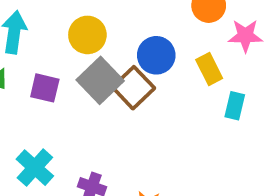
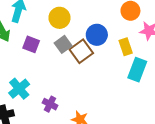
gray square: (100, 80) -> (63, 44), size x0.7
cyan rectangle: (235, 106) -> (137, 70), size x1.5

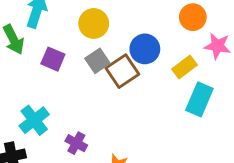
yellow rectangle: (126, 47) -> (184, 67), turned 70

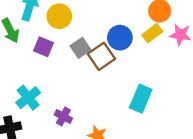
yellow circle: (94, 23) -> (59, 16), moved
yellow rectangle: (184, 67) -> (152, 33), moved
cyan rectangle: (199, 99) -> (141, 99), moved

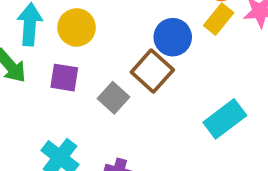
gray square: (80, 48) -> (114, 98), moved
cyan rectangle: (141, 99) -> (225, 119), turned 44

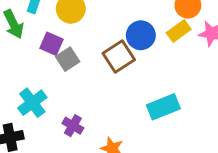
gray square: (114, 98) -> (68, 59), moved

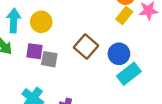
blue circle: (141, 35) -> (119, 54), moved
gray square: (68, 59) -> (49, 59), turned -30

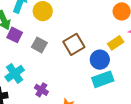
yellow rectangle: (124, 15) -> (116, 43), moved
purple square: (34, 51) -> (15, 35), moved

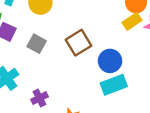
yellow rectangle: (116, 43) -> (132, 21), moved
purple cross: (41, 90) -> (39, 98), turned 32

